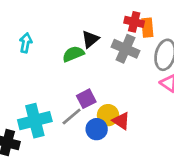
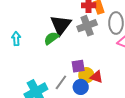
black triangle: (90, 39) -> (61, 25), size x1.6
gray cross: (125, 49) -> (87, 26), turned -30
purple square: (86, 99) -> (78, 66), moved, turned 32

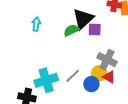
gray cross: (87, 26) -> (107, 60), moved, turned 36
purple square: (78, 66) -> (95, 30), moved

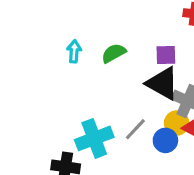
black triangle: (83, 19) -> (163, 83), moved, turned -45
green semicircle: (71, 30) -> (114, 53), moved

